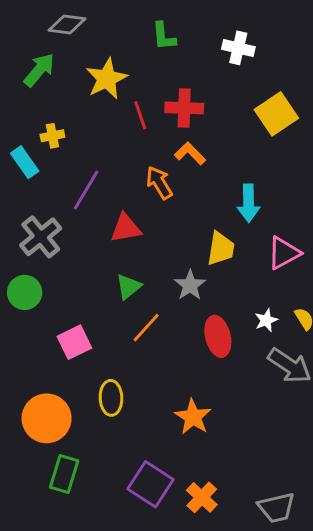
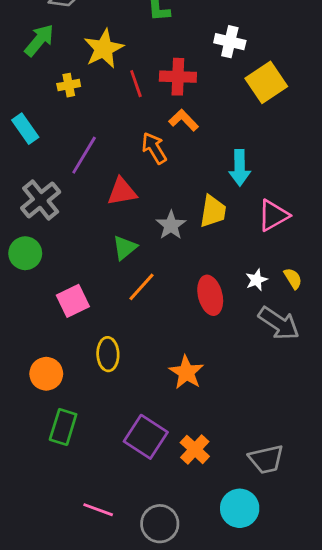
white cross: (238, 48) -> (230, 42), moved
yellow cross: (52, 136) -> (69, 85), moved
gray star: (190, 285) -> (171, 225), moved
orange circle: (47, 418) -> (46, 374), size x0.7

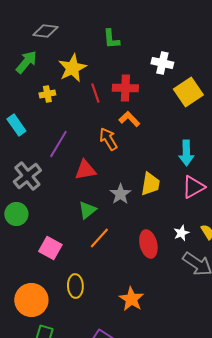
cyan arrow: (240, 168) -> (186, 153), moved
pink square: (73, 301) -> (50, 248), turned -35
orange circle: (46, 374) -> (31, 300), size x1.4

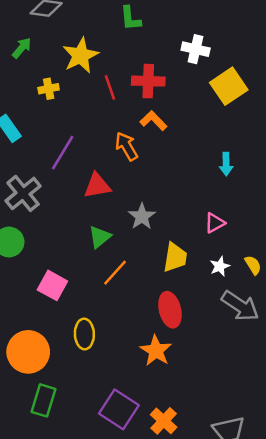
green arrow: (26, 62) -> (22, 48), size x0.7
cyan arrow: (186, 153) -> (226, 164), size x0.7
yellow trapezoid: (150, 184) -> (175, 257), moved
pink triangle: (193, 187) -> (215, 223), moved, size x0.7
red ellipse: (148, 244) -> (170, 310), moved

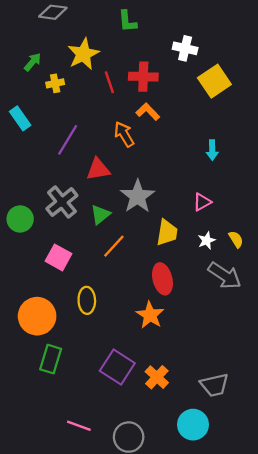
green arrow: (22, 48) -> (33, 62), moved
gray cross: (23, 193) -> (62, 202), moved
gray star: (142, 216) -> (138, 196), size x1.4

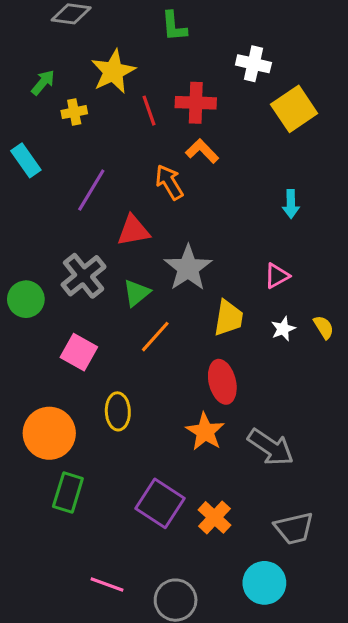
gray arrow: (225, 275) -> (271, 447), moved

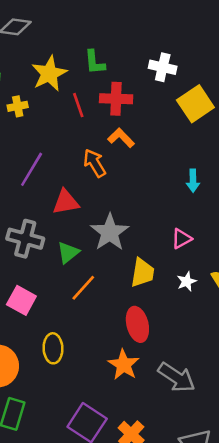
green L-shape: (174, 26) -> (95, 62), moved
gray cross: (84, 276) -> (25, 239), turned -36

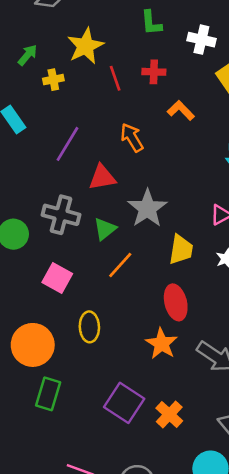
green L-shape: (95, 62) -> (151, 23), moved
red cross: (116, 99) -> (154, 72), size x0.7
orange L-shape: (121, 138) -> (181, 110), moved

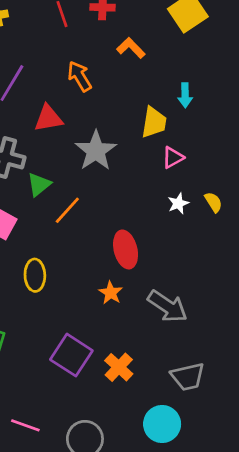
green triangle: (105, 229) -> (39, 185), moved
yellow trapezoid: (181, 250) -> (154, 122), moved
orange star: (162, 344) -> (111, 293), size x0.7

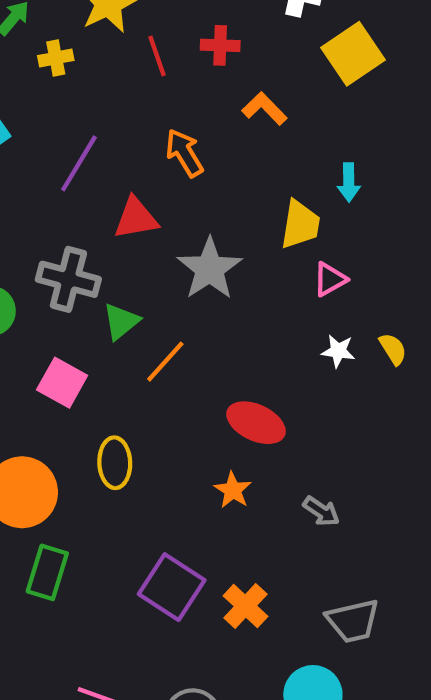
white star: (178, 203) -> (338, 351), turned 30
red ellipse: (126, 249) -> (256, 423), turned -51
gray arrow: (167, 306) -> (321, 511), size x0.6

